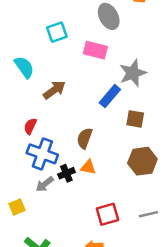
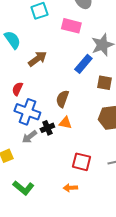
red square: (107, 214) -> (81, 162), turned 30

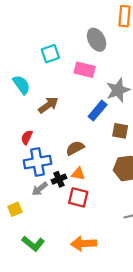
brown semicircle: (62, 99) -> (75, 148), turned 42
blue cross: (27, 112) -> (37, 162), turned -30
red square: (81, 162) -> (78, 197), moved
orange arrow: (70, 188) -> (84, 244), size x1.6

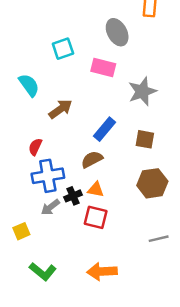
blue rectangle: (98, 111) -> (105, 129), moved

